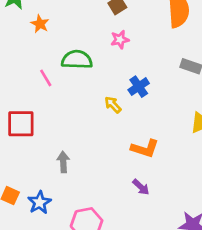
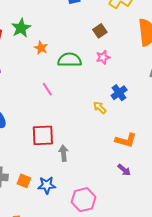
green semicircle: (77, 60) -> (69, 60), moved
red square: (21, 124) -> (43, 135), moved
blue star: (40, 203) -> (47, 185), turned 30

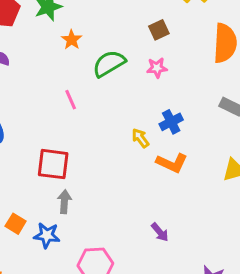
green semicircle: (69, 60) -> (109, 64), turned -40
orange L-shape: (126, 140) -> (172, 163), moved
gray arrow: (64, 153) -> (64, 202), moved

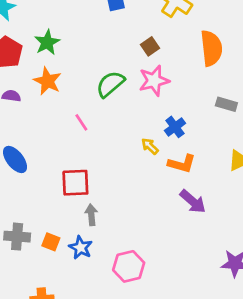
orange star: (72, 40) -> (47, 81), moved, size x1.5
pink star: (157, 68) -> (154, 81), size x1.6
purple arrow: (160, 232) -> (193, 201), moved, size x1.5
blue star: (47, 235) -> (81, 248), turned 30

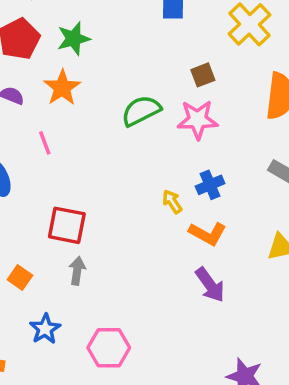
pink line: (81, 122) -> (45, 143), moved
orange square: (51, 242) -> (20, 278), moved
blue star: (81, 248) -> (45, 329), moved

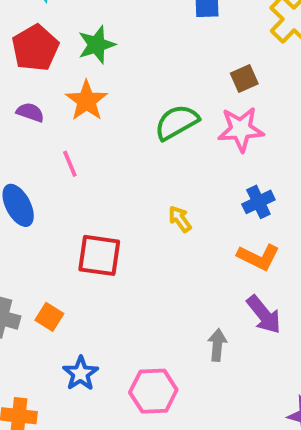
yellow arrow: (172, 202) -> (180, 219), moved
gray arrow: (77, 271) -> (217, 345), moved

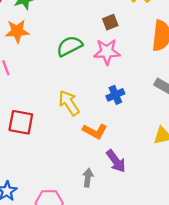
orange star: (87, 101) -> (17, 31), turned 30
yellow arrow: (180, 219) -> (69, 103), size x1.6
orange L-shape: (258, 257) -> (95, 131), moved

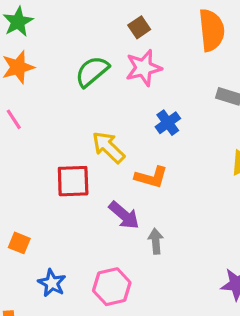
red square: (21, 122) -> (73, 181), moved
purple arrow: (116, 161) -> (124, 215), moved

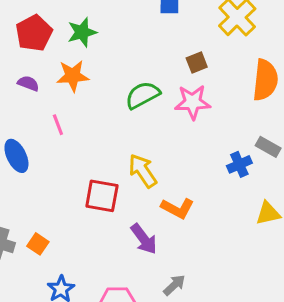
blue cross: (168, 123) -> (239, 164), moved
gray arrow: (156, 241) -> (174, 285), moved, turned 40

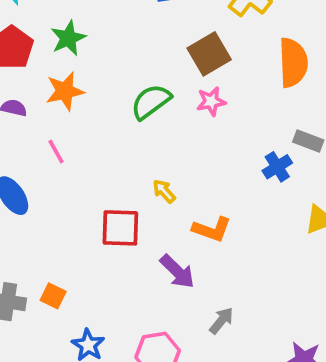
brown square: (197, 63) -> (209, 54), size x1.6
pink star: (193, 102) -> (211, 101), size x0.7
yellow arrow: (143, 171) -> (164, 191), size x0.6

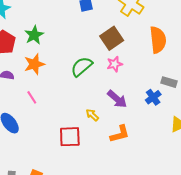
orange L-shape: (212, 229) -> (120, 134), turned -30
purple arrow: (177, 271) -> (117, 99), moved

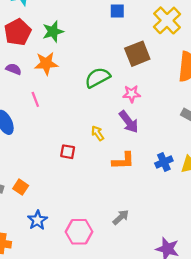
pink star: (115, 64) -> (132, 94), moved
blue cross: (153, 97) -> (164, 162), moved
red square: (70, 137) -> (68, 152), size x0.6

